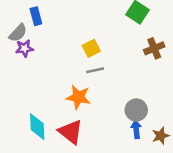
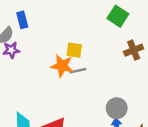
yellow square: (91, 48) -> (74, 50), turned 35
orange star: (78, 97) -> (62, 66), moved

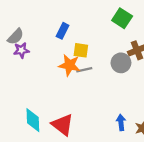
blue rectangle: (22, 20) -> (63, 31), moved, turned 42
gray circle: (117, 108) -> (121, 63), moved

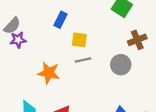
gray circle: (121, 63) -> (121, 65), moved
orange star: (69, 65) -> (49, 73), moved

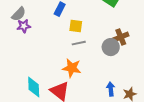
brown cross: (137, 40) -> (121, 37), moved
orange star: (49, 73) -> (72, 68), moved

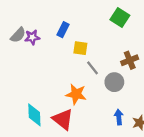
purple star: (24, 26) -> (32, 37), moved
gray line: (79, 43) -> (92, 68), moved, turned 64
gray circle: (111, 47) -> (114, 82), moved

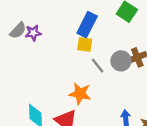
blue rectangle: (63, 30) -> (87, 25), moved, size x1.5
gray circle: (114, 82) -> (121, 61), moved

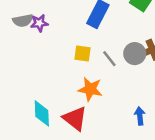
gray semicircle: (18, 30) -> (23, 21), turned 36
yellow square: (85, 44) -> (83, 54), moved

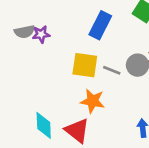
yellow square: (83, 54) -> (85, 65), size x1.5
gray line: (109, 59) -> (112, 70), turned -30

